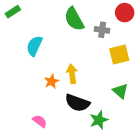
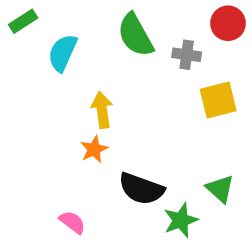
cyan semicircle: (34, 46) -> (63, 53), moved
yellow arrow: (72, 74) -> (102, 110), moved
green triangle: (120, 91) -> (220, 189), moved

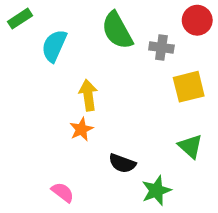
black semicircle: (141, 189) -> (122, 163), size x0.7
green triangle: (220, 189) -> (190, 146), moved

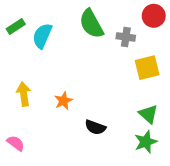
green rectangle: (20, 19) -> (16, 26), moved
yellow arrow: (88, 95) -> (24, 94), moved
green star: (156, 191) -> (146, 142), moved
pink semicircle: (63, 192) -> (16, 143), moved

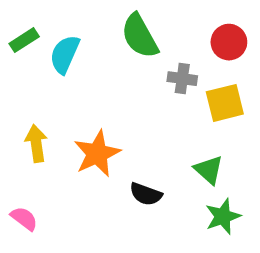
red circle: (154, 16) -> (229, 42), moved
gray cross: (126, 37) -> (182, 79), moved
orange star: (63, 101) -> (97, 154), size x1.6
green triangle: (148, 114) -> (209, 170), moved

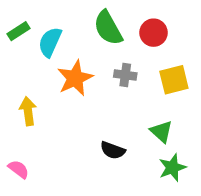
red circle: (229, 42) -> (154, 33), moved
gray cross: (182, 79) -> (125, 75), moved
orange star: (97, 154) -> (75, 78), moved

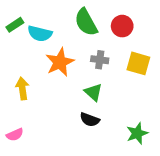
cyan semicircle: (50, 42) -> (40, 34), turned -100
yellow square: (174, 80) -> (138, 63), turned 30
green triangle: (161, 132) -> (93, 92), moved
pink semicircle: (19, 169) -> (15, 135), turned 119

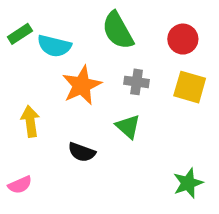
red circle: (122, 26) -> (183, 39), moved
black semicircle: (90, 120) -> (82, 152), moved

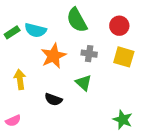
green rectangle: (20, 34) -> (12, 32), moved
green star: (188, 183) -> (123, 120), turned -30

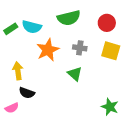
green semicircle: (77, 20) -> (69, 18), turned -75
black semicircle: (53, 99) -> (27, 93), moved

